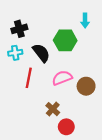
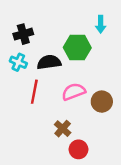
cyan cross: (15, 53) -> (18, 62), turned 32
black semicircle: (41, 53) -> (49, 62), turned -60

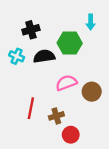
black cross: (23, 34) -> (31, 30), moved
red line: (34, 92) -> (31, 108), moved
brown cross: (63, 129) -> (56, 116), turned 32

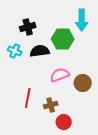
cyan arrow: (91, 22) -> (82, 20), size x1.5

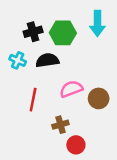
green hexagon: (63, 39) -> (63, 33), moved
red line: (28, 98) -> (33, 100), moved

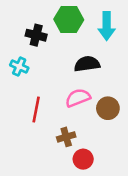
black cross: (33, 32) -> (36, 35), turned 30
green hexagon: (63, 33) -> (69, 20), moved
black semicircle: (47, 60) -> (87, 64), moved

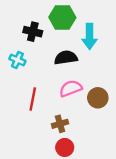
cyan arrow: (107, 26) -> (90, 36), moved
black semicircle: (87, 64) -> (66, 58), moved
red circle: (83, 159) -> (65, 147), moved

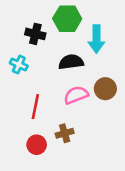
brown circle: (98, 98) -> (105, 89), moved
red circle: (65, 147) -> (37, 145), moved

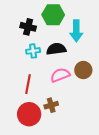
cyan cross: (19, 64) -> (33, 51), moved, turned -32
red circle: (37, 145) -> (29, 114), size x1.5

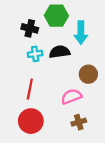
pink semicircle: (60, 75) -> (71, 97), moved
brown cross: (51, 105) -> (79, 122), moved

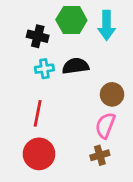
cyan arrow: (81, 33) -> (107, 25), moved
pink semicircle: (71, 97) -> (105, 125), moved, turned -48

